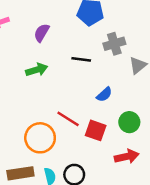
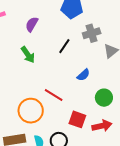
black line: (81, 59) -> (64, 46), turned -63
green arrow: (37, 70) -> (28, 55), turned 72
red square: (96, 130) -> (77, 119), moved

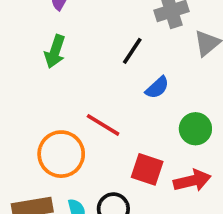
black line: (64, 46) -> (132, 51), moved
green arrow: (28, 55) -> (55, 51), turned 54

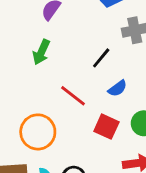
red line: (103, 125) -> (73, 96), moved
red square: (147, 169) -> (106, 127), moved

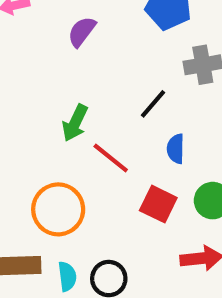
green arrow: (41, 52) -> (75, 123), moved
blue semicircle: (117, 88) -> (176, 149), turned 126

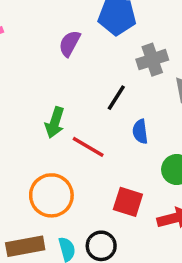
purple semicircle: (82, 32) -> (70, 43), moved
red square: (158, 204) -> (128, 202), moved

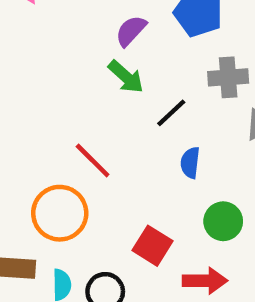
green arrow: (55, 123) -> (126, 77), moved, turned -80
red line: (88, 147) -> (93, 160), moved

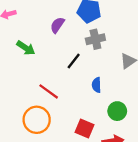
green arrow: (126, 77) -> (26, 48), moved
gray cross: (228, 77) -> (95, 39), moved
black line: (171, 113) -> (74, 61), moved

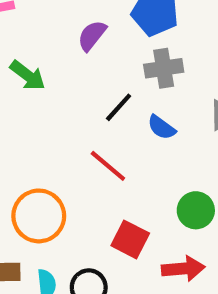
blue semicircle: (97, 85) -> (162, 127), moved, turned -56
red line: (49, 91) -> (108, 166), moved

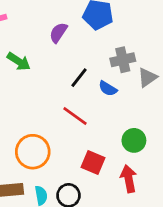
gray cross: (164, 68) -> (123, 60), moved
red arrow: (183, 269) -> (129, 179), turned -92

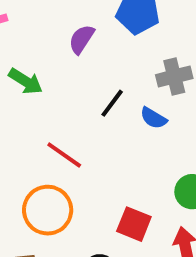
red line: (75, 116) -> (64, 155), moved

